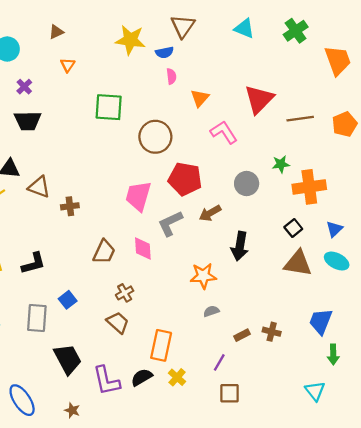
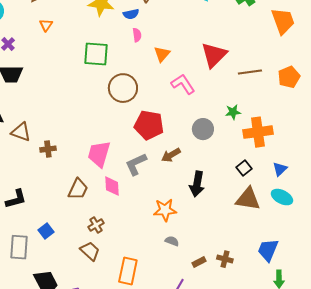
green square: (109, 107) -> (96, 54), moved
pink trapezoid: (138, 196) -> (99, 154), moved
gray semicircle: (211, 311) -> (172, 241), turned 40

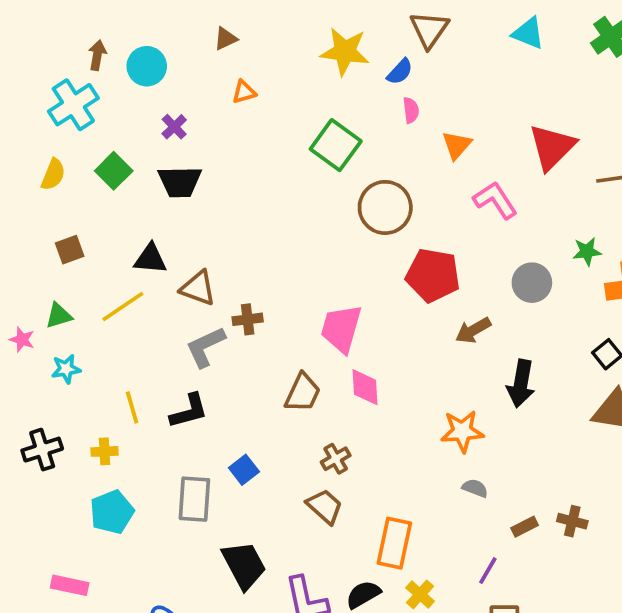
blue semicircle: (131, 14) -> (400, 72), turned -35
orange triangle: (46, 25) -> (244, 92), turned 40
green square: (96, 54) -> (336, 145), turned 32
gray L-shape: (136, 164) -> (205, 347), moved

